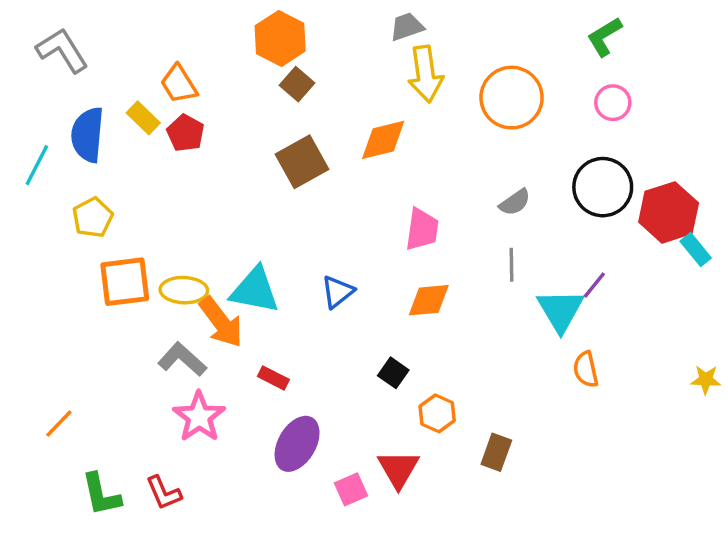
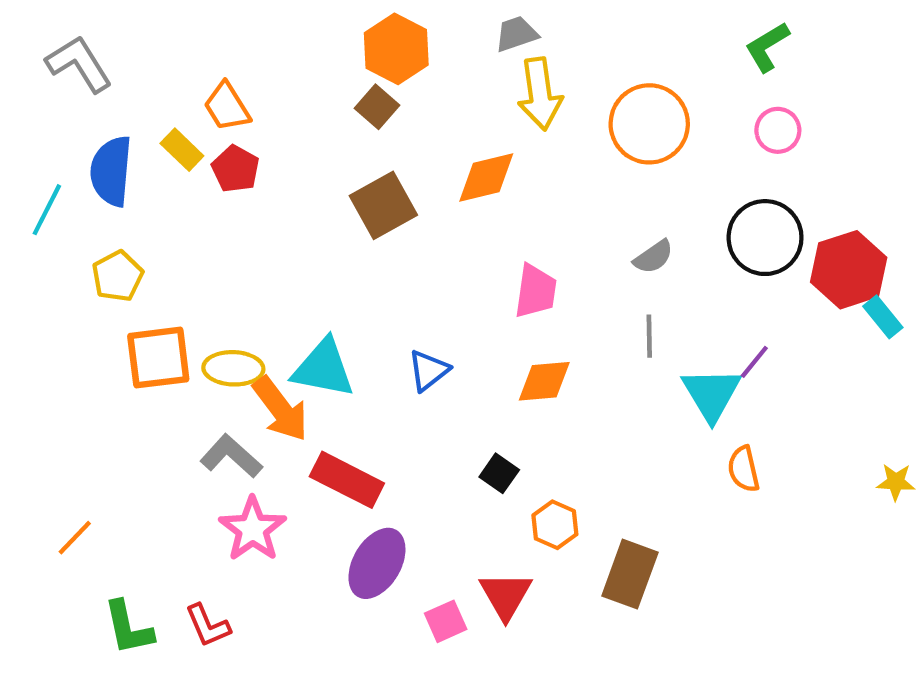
orange hexagon: (280, 38) -> (396, 49), moved
red rectangle: (273, 378) -> (347, 480), size x1.8
brown rectangle: (496, 452) -> (630, 574), size x1.4

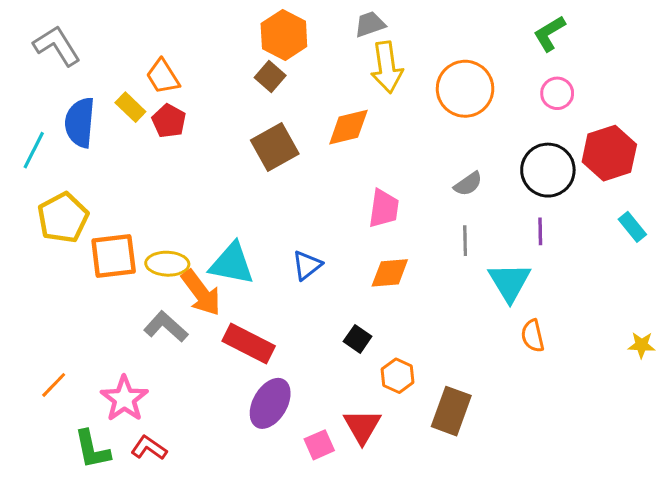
red hexagon: (849, 270) -> (609, 153), moved
yellow pentagon: (118, 276) -> (63, 218), moved, size x1.4
purple line: (754, 362) -> (540, 231), moved, turned -40
pink star: (253, 529) -> (124, 399), moved
red L-shape: (208, 626) -> (149, 448), turned 148

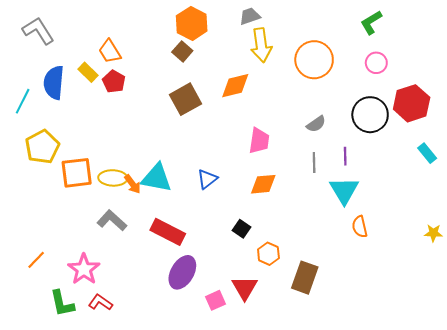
purple line: (540, 231) -> (345, 156), moved
orange arrow: (201, 293) -> (133, 184), moved, size x0.6

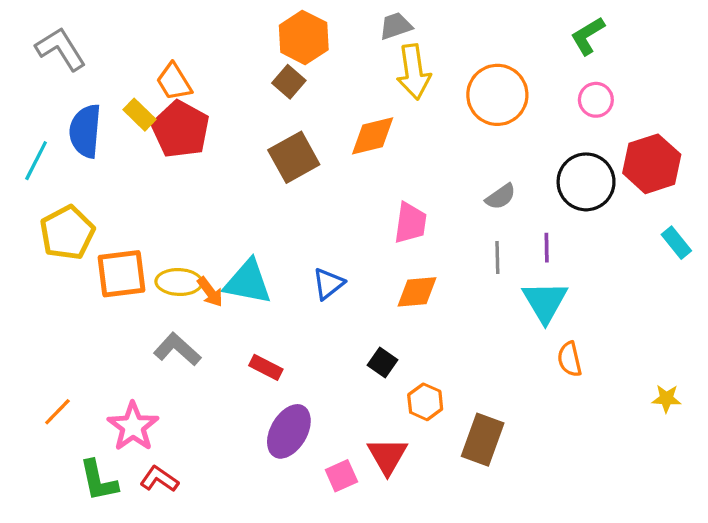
red pentagon: (114, 82) -> (181, 129), size x1.6
red rectangle: (168, 232) -> (266, 367), size x0.6
yellow star: (433, 233) -> (666, 399), moved

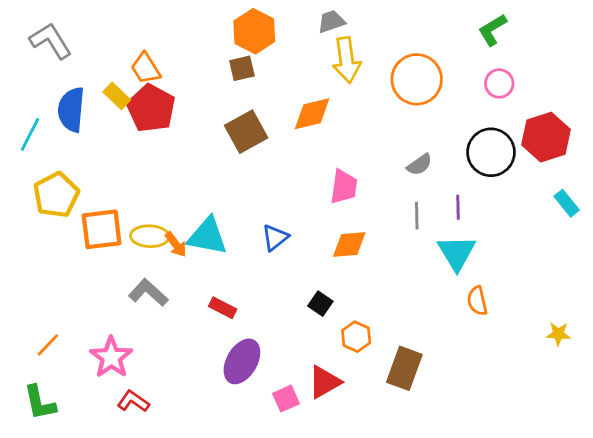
brown square: (289, 82) -> (242, 68), turned 36
red triangle: (387, 456) -> (324, 382), turned 30
green L-shape: (98, 481) -> (40, 403), moved

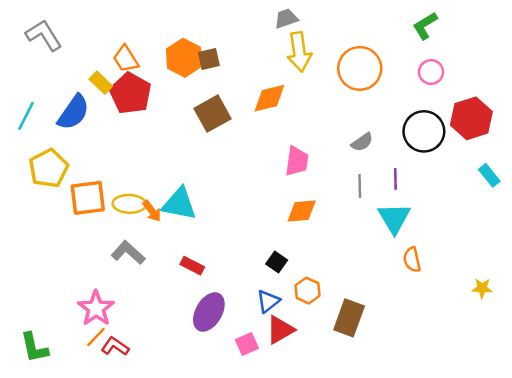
orange hexagon: (254, 31) -> (184, 58), moved
blue semicircle: (71, 110) -> (73, 112), moved, turned -150
blue triangle: (275, 238) -> (268, 301), moved
orange line: (48, 345) -> (96, 337), moved

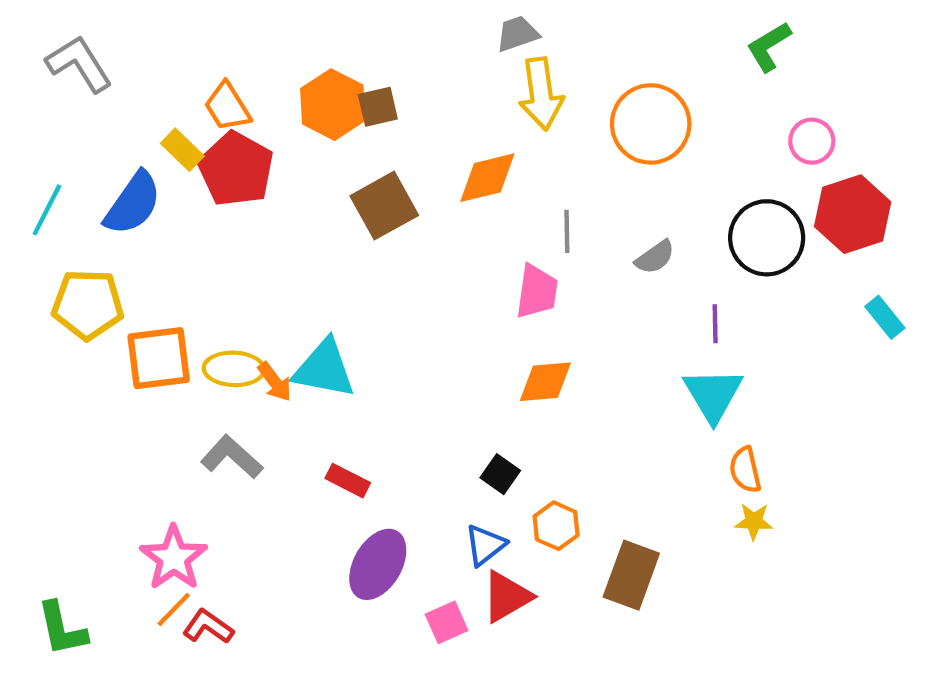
pink circle: (431, 72) -> (812, 141), moved
yellow pentagon: (49, 168) -> (88, 304), turned 30
gray line: (360, 186) -> (567, 231), moved
yellow star: (482, 288) -> (754, 521), moved

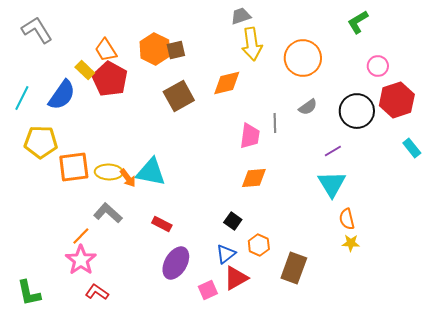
gray line: (567, 231) -> (275, 123), moved
gray semicircle: (655, 257) -> (308, 107), moved
purple line: (715, 324) -> (333, 151), turned 60
orange line: (174, 609) -> (81, 236), moved

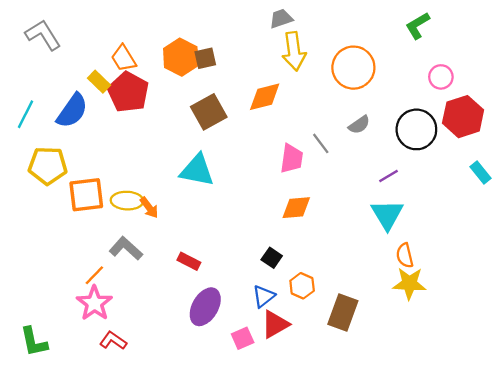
gray line: (275, 123) -> (321, 143), turned -36
cyan triangle: (151, 172) -> (197, 170), moved
yellow star: (351, 243) -> (409, 283), size x1.6

